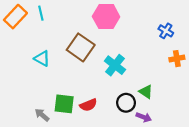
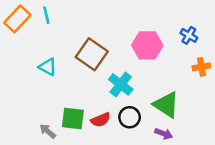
pink hexagon: (106, 17) -> (147, 45), moved
cyan cross: (115, 65) -> (121, 84), moved
green triangle: (146, 92) -> (166, 105), size x1.6
black circle: (126, 103) -> (130, 117), moved

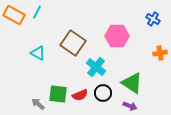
cyan line: (46, 15) -> (37, 12), turned 40
orange rectangle: (17, 19) -> (14, 15), turned 75
blue cross: (189, 35) -> (153, 19), moved

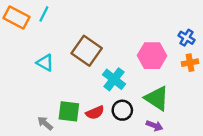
blue cross: (153, 19) -> (186, 38), moved
pink hexagon: (117, 36) -> (152, 56), moved

